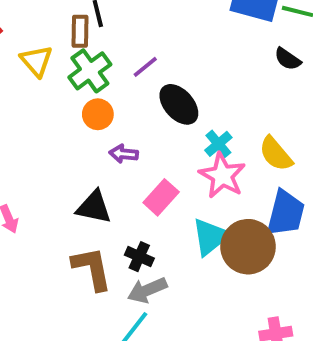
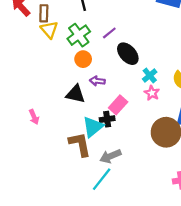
brown rectangle: (80, 31) -> (44, 13), moved
pink star: (222, 176) -> (152, 93), size x0.6
black triangle: (94, 207) -> (75, 94), moved
cyan triangle: (210, 237) -> (93, 127), moved
black cross: (139, 257) -> (107, 119), moved, turned -32

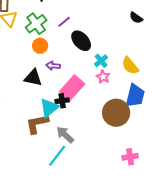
pink rectangle: (118, 105) -> (72, 88), size x1.4
brown L-shape: (80, 144) -> (37, 124), turned -90
gray arrow: (110, 156) -> (65, 135), turned 66

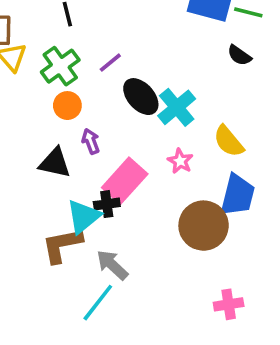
cyan cross: (101, 61) -> (177, 107), moved, size x1.5
purple arrow: (53, 66) -> (91, 141), turned 64

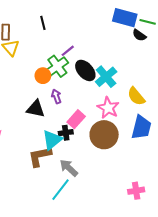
black semicircle: (239, 55) -> (139, 35), moved
green cross: (60, 66) -> (57, 66), moved
pink star: (180, 161) -> (108, 108), size x1.5
pink rectangle: (125, 181) -> (76, 119), size x0.7
brown circle: (204, 226) -> (104, 135), moved

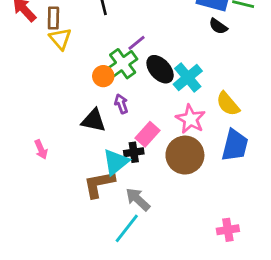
black semicircle: (139, 35) -> (218, 26), moved

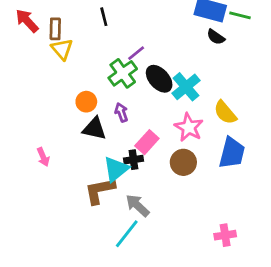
orange circle: (103, 76) -> (86, 102), moved
brown circle: (185, 155) -> (183, 162), size x0.7

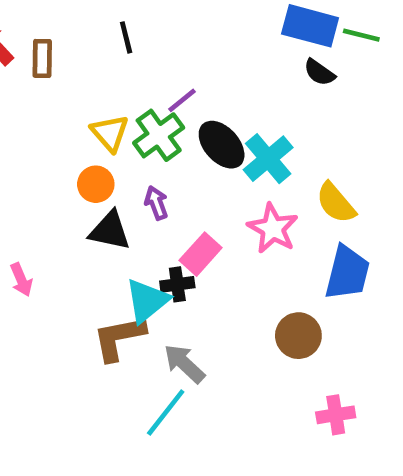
yellow triangle: (62, 49) -> (110, 133), moved
brown circle: (183, 162) -> (298, 336), moved

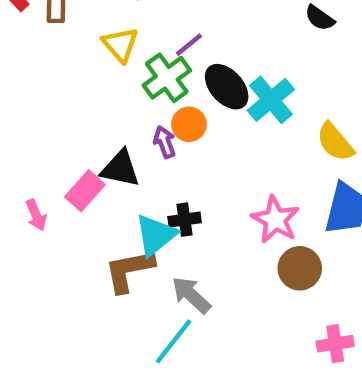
yellow triangle: (110, 133) -> (120, 45), moved
orange circle: (96, 184) -> (189, 124), moved
pink star: (273, 228) -> (275, 220), moved
pink rectangle: (201, 254) -> (85, 191), moved

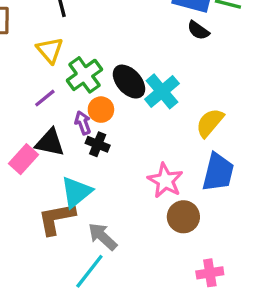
purple line: (189, 45) -> (45, 98), moved
yellow semicircle: (335, 142) -> (210, 123), turned 80
black cross: (185, 220) -> (98, 144), moved, turned 30

